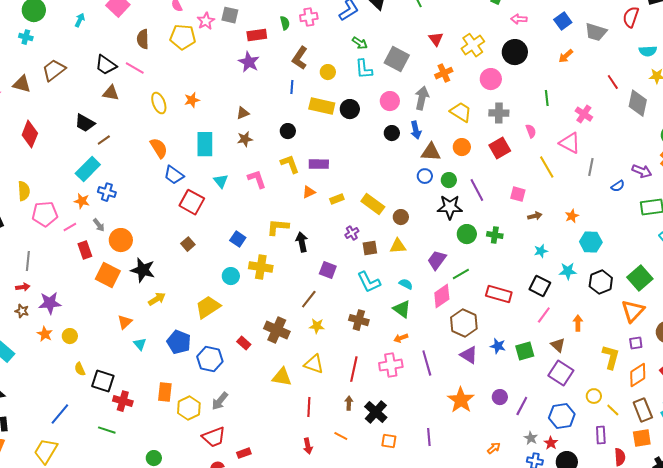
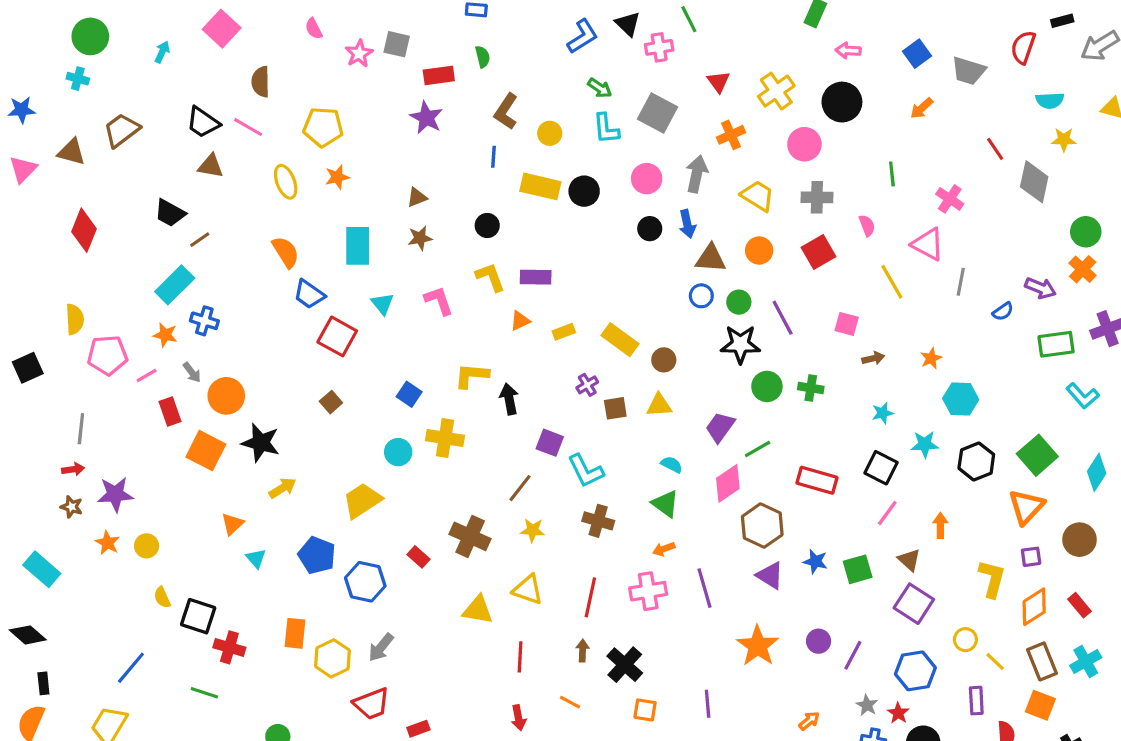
pink cross: (309, 17) -> (659, 47), moved
yellow pentagon: (183, 37) -> (323, 127), moved
cyan L-shape: (369, 282) -> (586, 471), moved
orange square: (642, 438) -> (1040, 705), turned 30

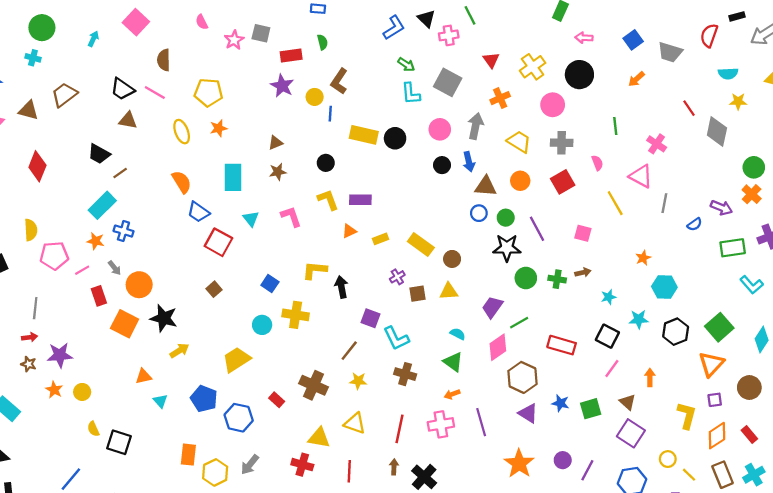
yellow circle: (550, 133) -> (315, 97), moved
brown arrow: (873, 358) -> (583, 272), moved
orange triangle: (233, 524) -> (144, 376), turned 30
red cross: (229, 647) -> (302, 465), moved

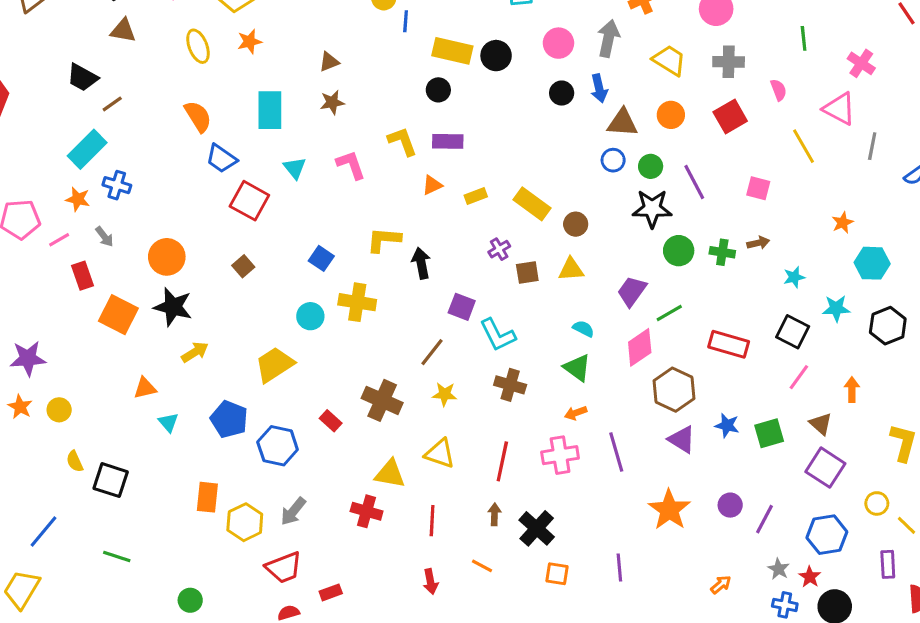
black circle: (326, 163) -> (438, 90), moved
orange circle: (139, 285) -> (167, 257), moved

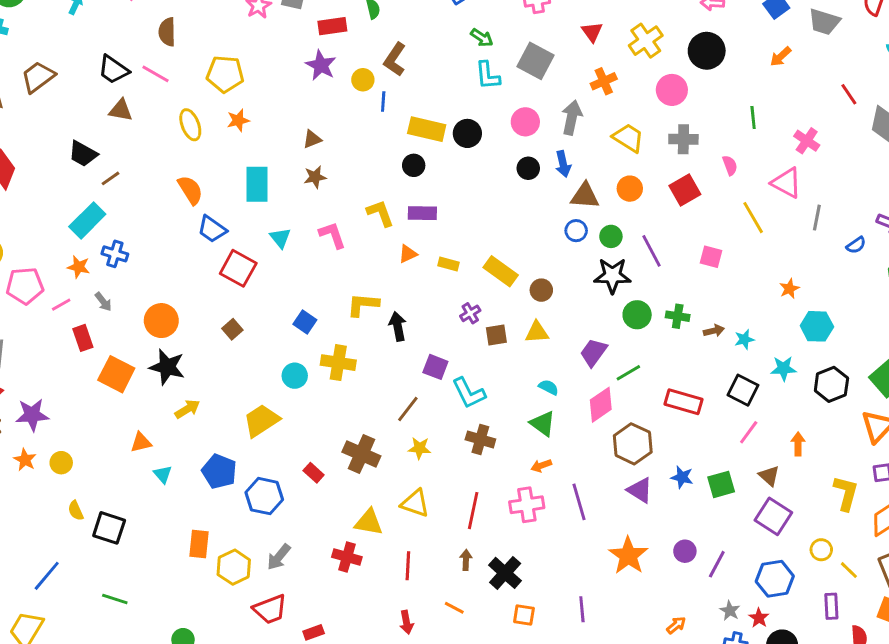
yellow rectangle: (476, 196) -> (448, 264), turned 36
brown arrow: (758, 243) -> (714, 331), moved

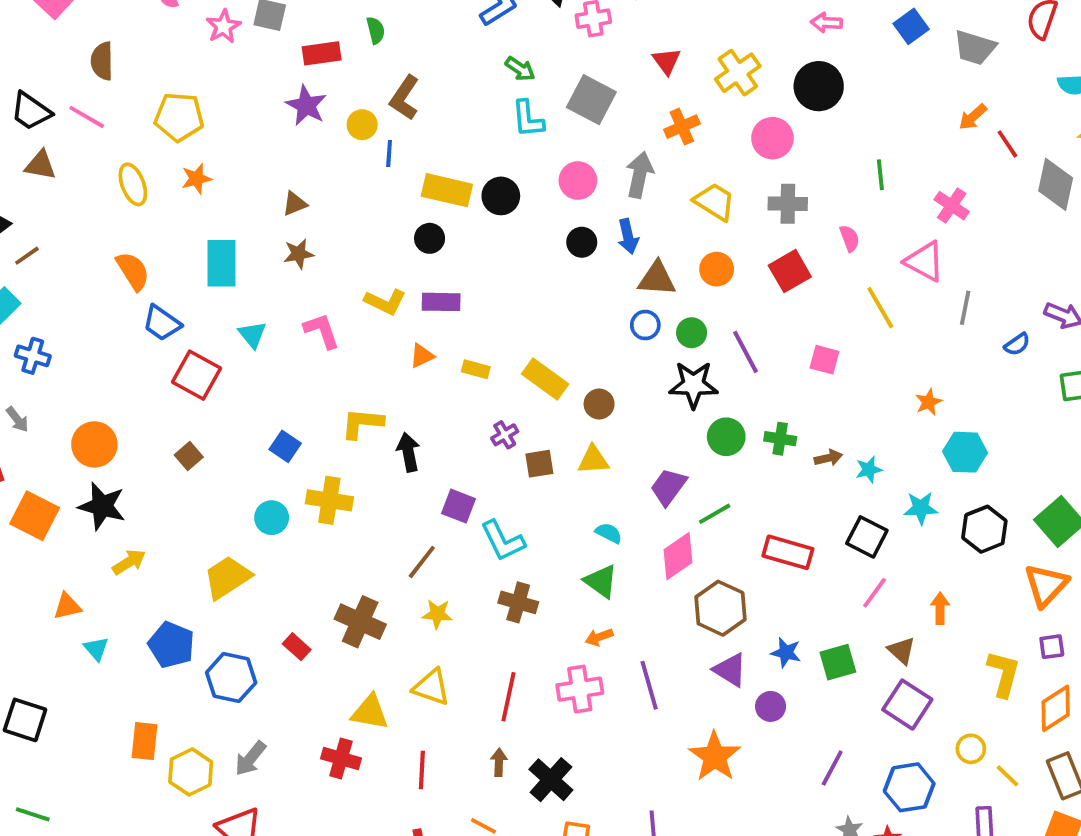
orange arrow: (781, 57) -> (973, 117), moved
yellow L-shape: (380, 213) -> (385, 302), turned 136
purple circle: (685, 551) -> (771, 706), moved

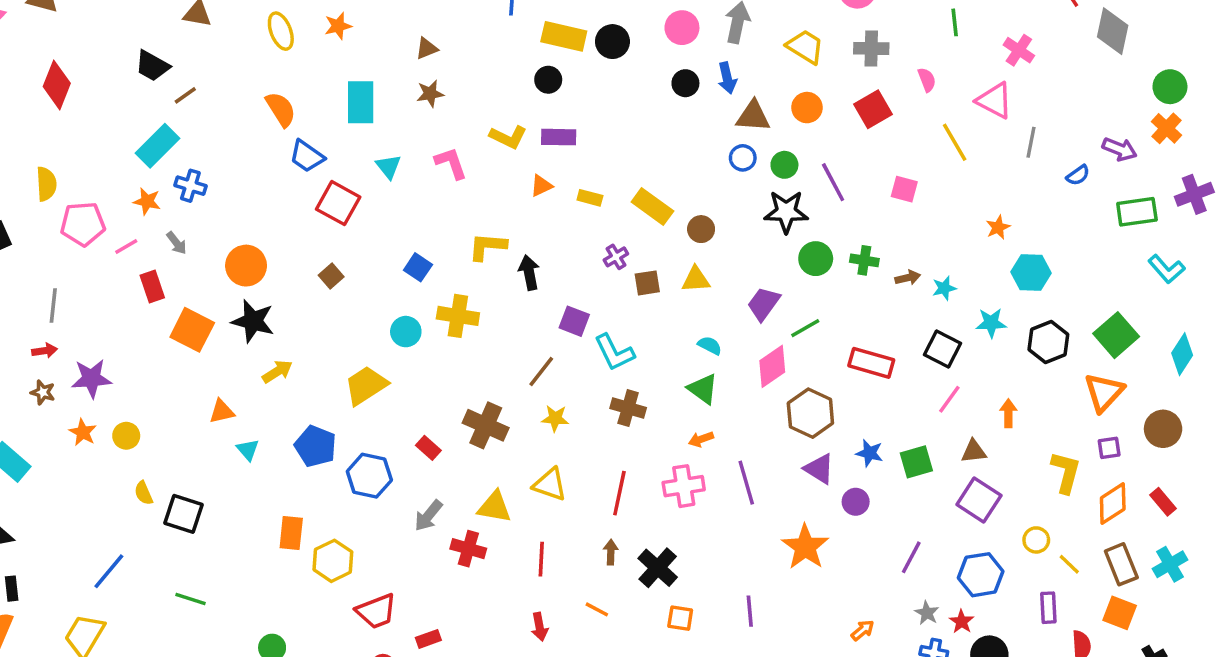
brown triangle: (902, 651) -> (974, 451), turned -48
gray arrow: (250, 758) -> (428, 516), moved

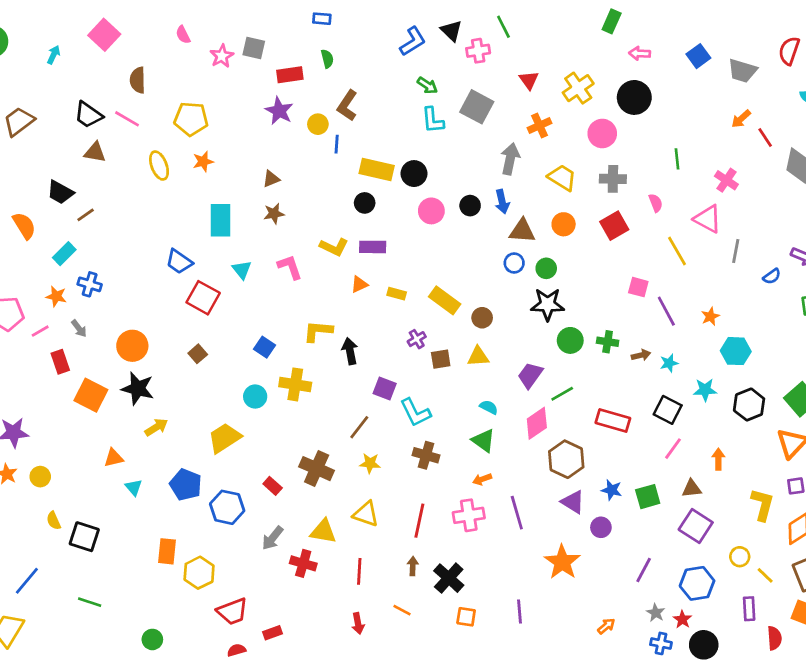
pink circle: (682, 28) -> (431, 211), moved
orange semicircle: (281, 109) -> (24, 226), moved
cyan rectangle: (157, 146) -> (64, 254), size x0.7
purple line: (833, 182) -> (666, 311), moved

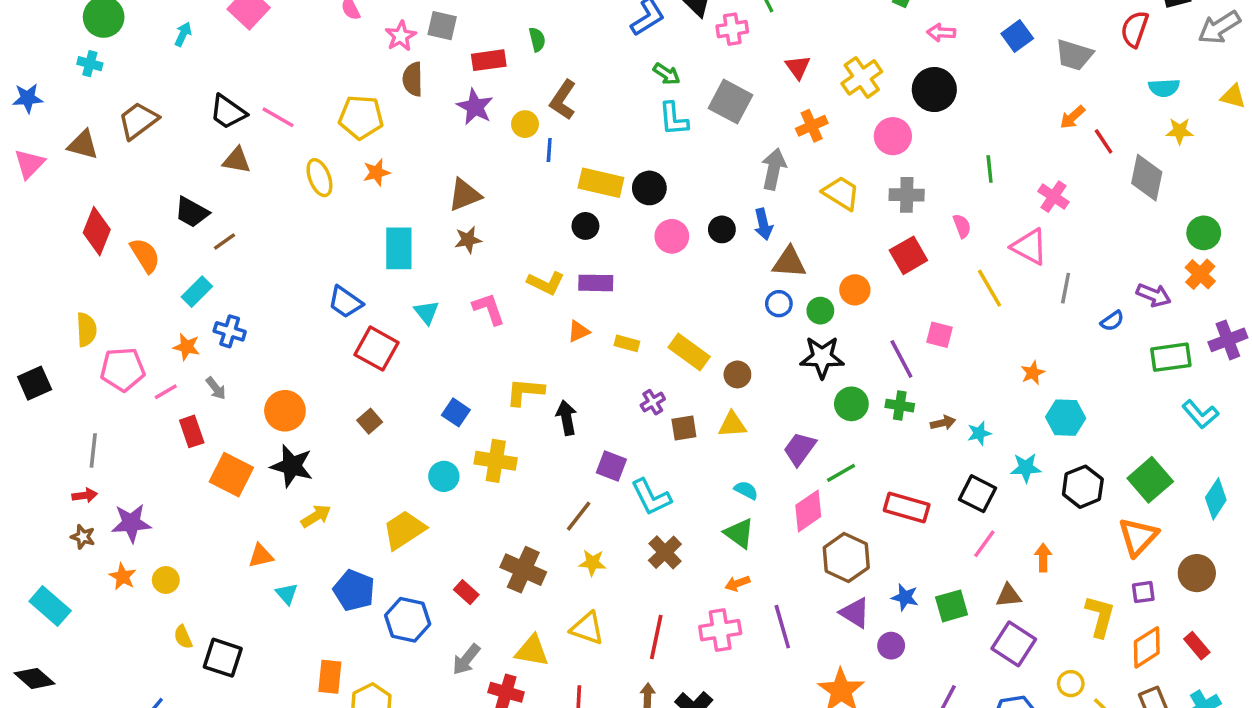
brown semicircle: (138, 80) -> (413, 79), moved
brown triangle: (271, 179) -> (465, 195), size x1.5
orange circle: (564, 224) -> (855, 290), moved
purple line: (666, 311) -> (901, 359), moved
brown cross: (426, 455) -> (665, 552), turned 30

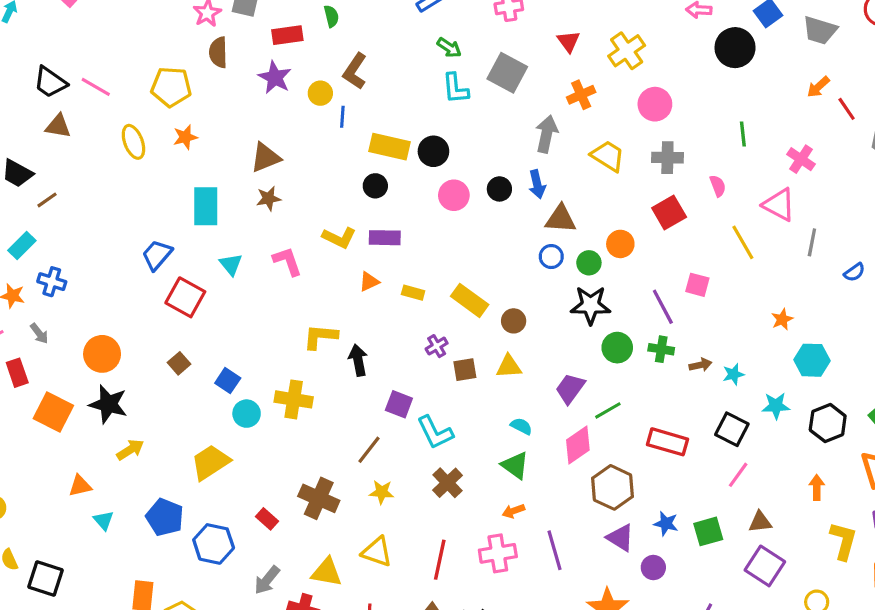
black circle: (934, 90) -> (735, 48), moved
blue trapezoid: (345, 302) -> (157, 255), turned 96
blue square: (456, 412) -> (228, 381), moved
orange arrow: (1043, 558) -> (817, 487), moved

